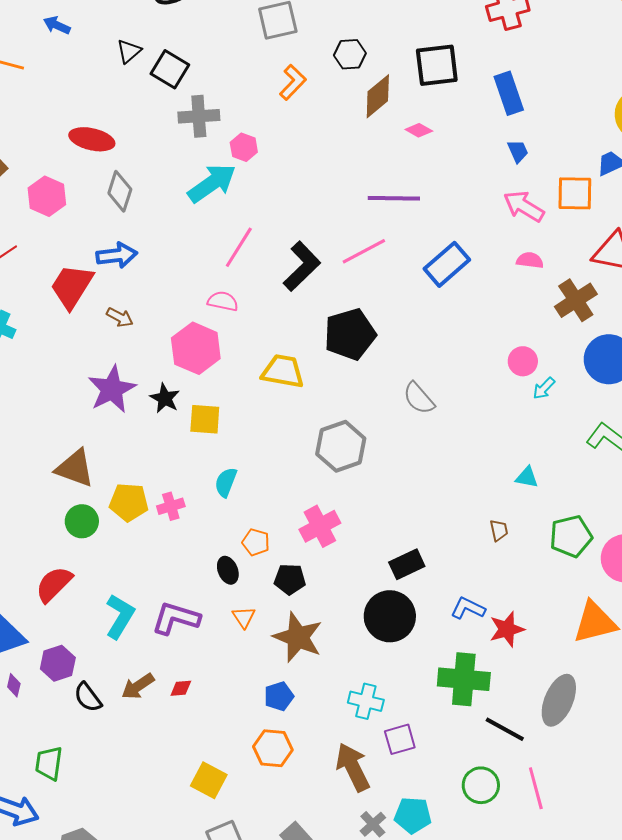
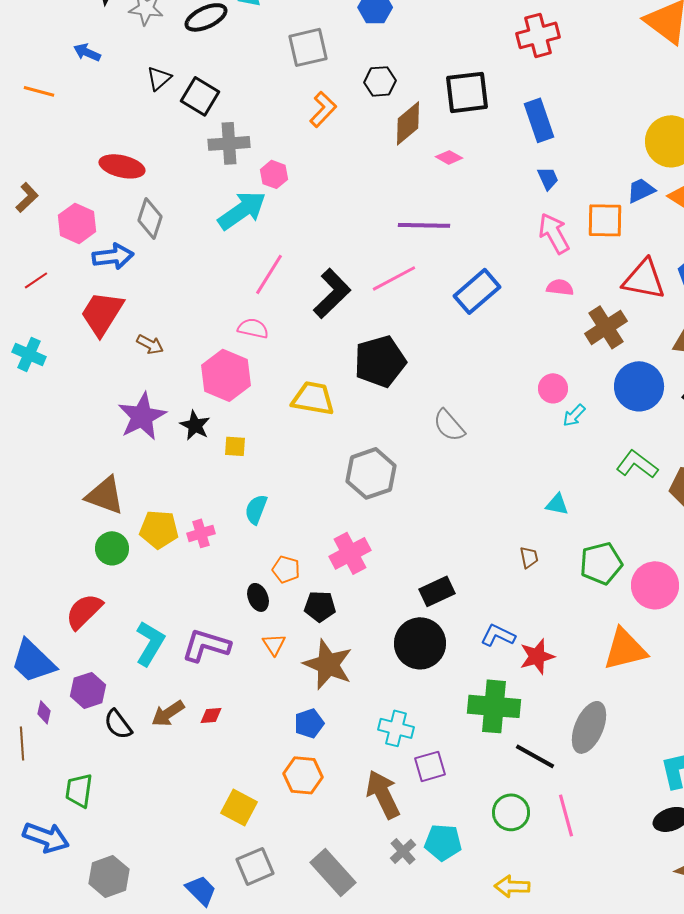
pink arrow: (524, 206) -> (554, 233), turned 30
blue arrow: (117, 255) -> (113, 256), moved
yellow square: (205, 419) -> (235, 446), size x0.7

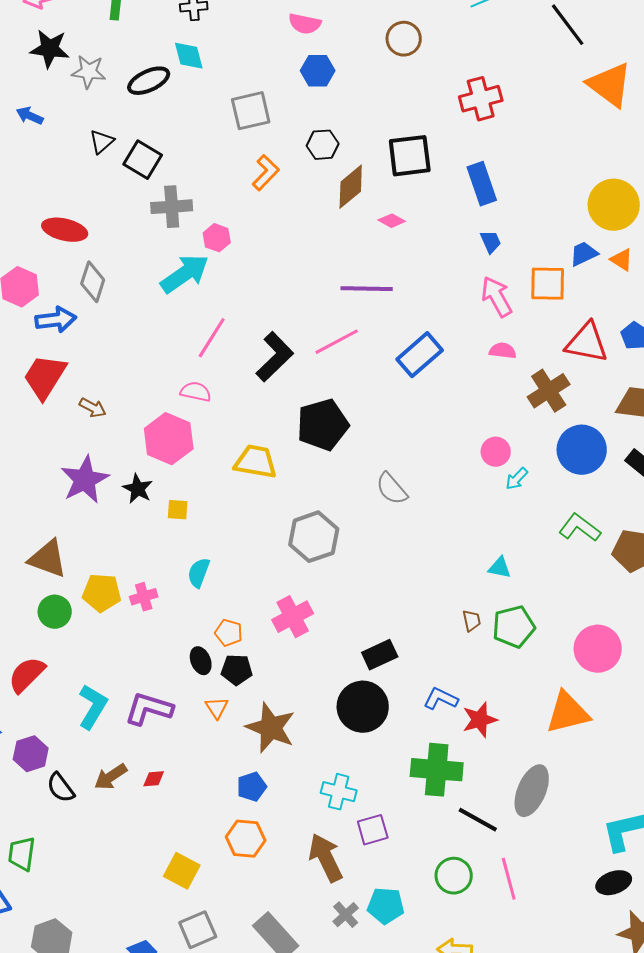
green pentagon: (601, 563) -> (514, 627), moved
black pentagon: (320, 606) -> (237, 670), moved

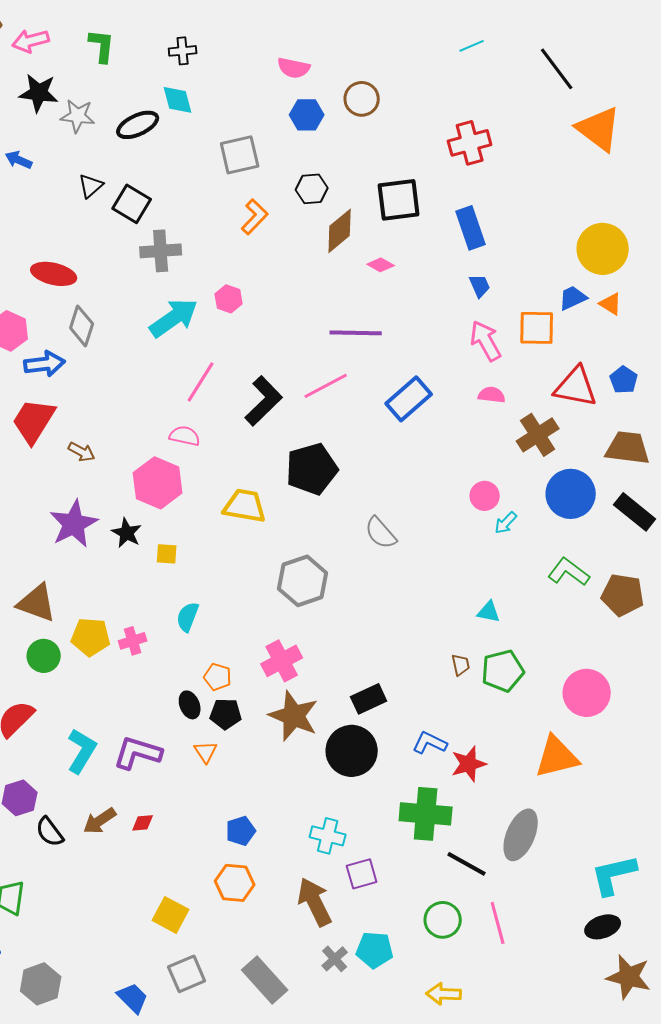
brown circle: (404, 39) -> (362, 99), moved
pink hexagon: (217, 238) -> (229, 299), moved
brown star: (271, 728) -> (294, 716), moved

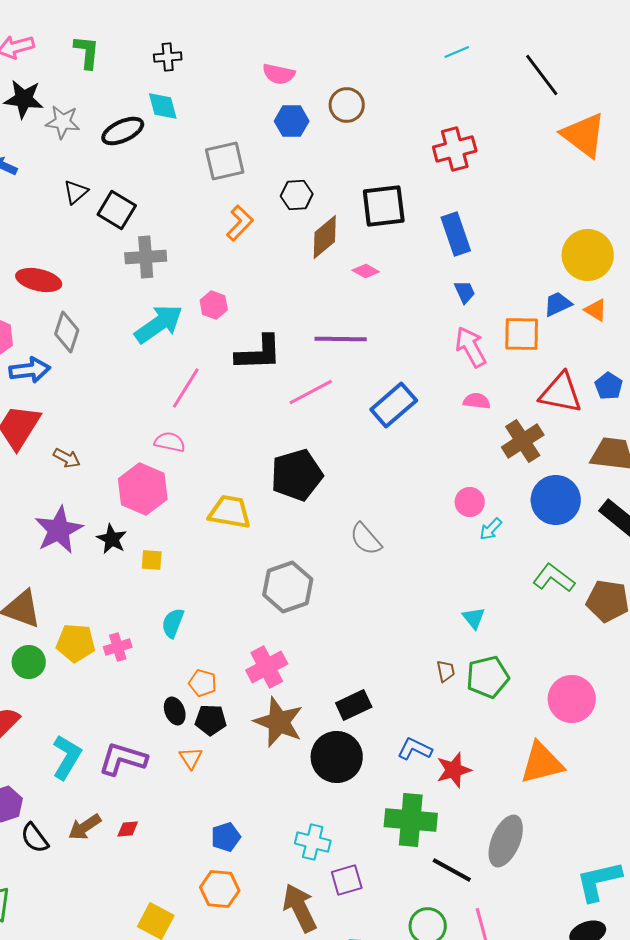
black L-shape: (264, 401) -> (259, 353), moved, turned 42
cyan triangle: (489, 612) -> (474, 618), turned 40

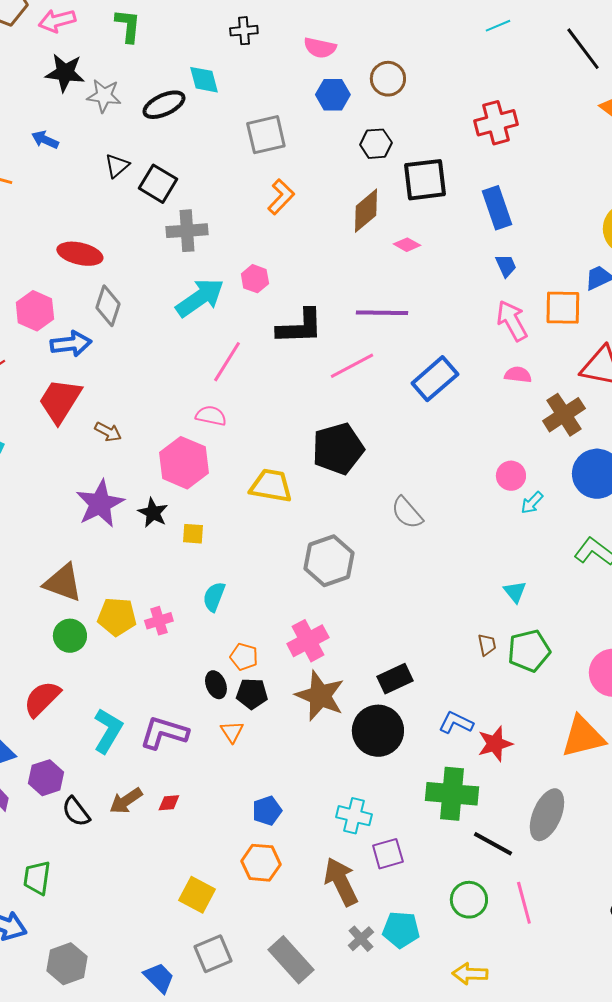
black cross: (168, 57) -> (244, 31), moved
black hexagon: (297, 195) -> (376, 144), moved

